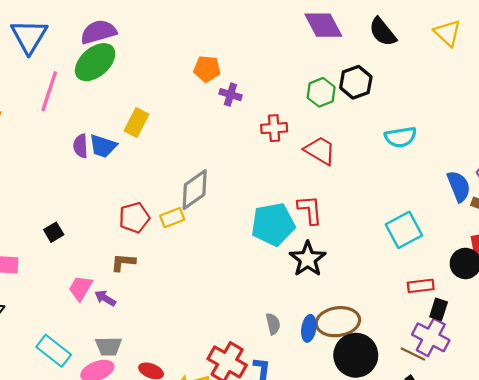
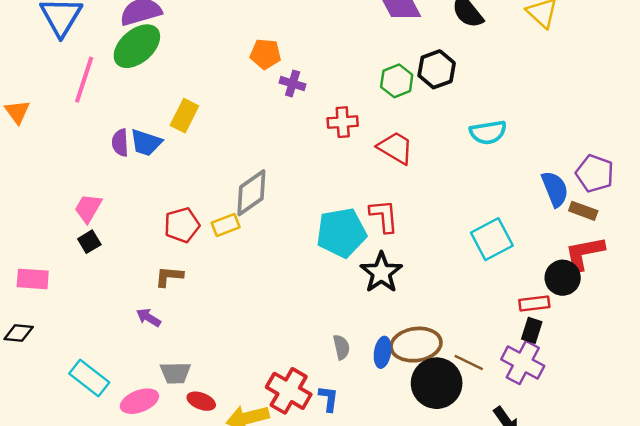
red rectangle: (421, 286) -> (534, 303), moved
pink trapezoid: (81, 288) -> (88, 208), moved
gray trapezoid: (109, 346) -> (175, 373), moved
brown line: (413, 354) -> (469, 363), moved

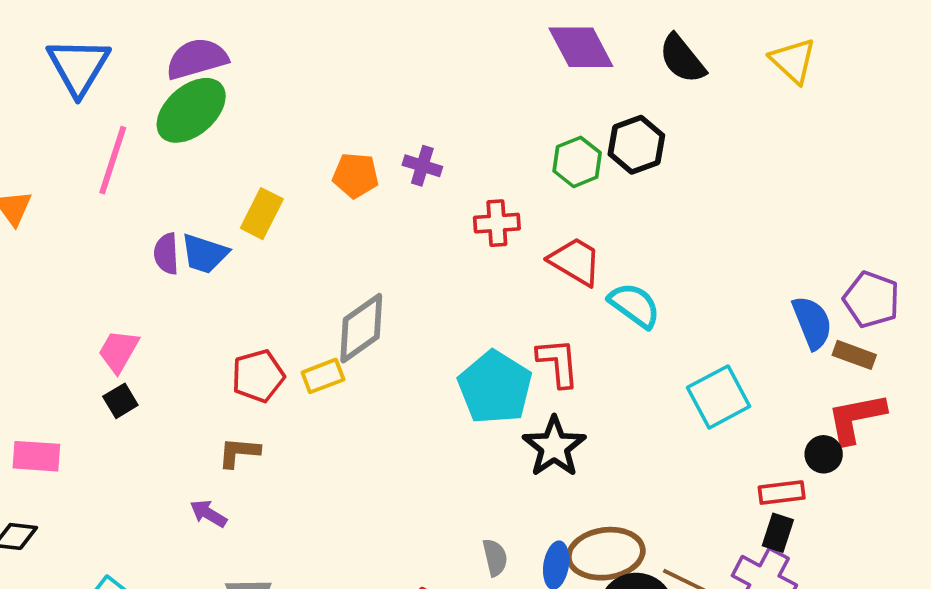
orange pentagon: (266, 54) -> (355, 175), moved
cyan semicircle: (488, 132) -> (634, 305), moved, turned -135
cyan pentagon: (341, 233) -> (495, 387), turned -30
black circle: (563, 278) -> (824, 454), size x0.7

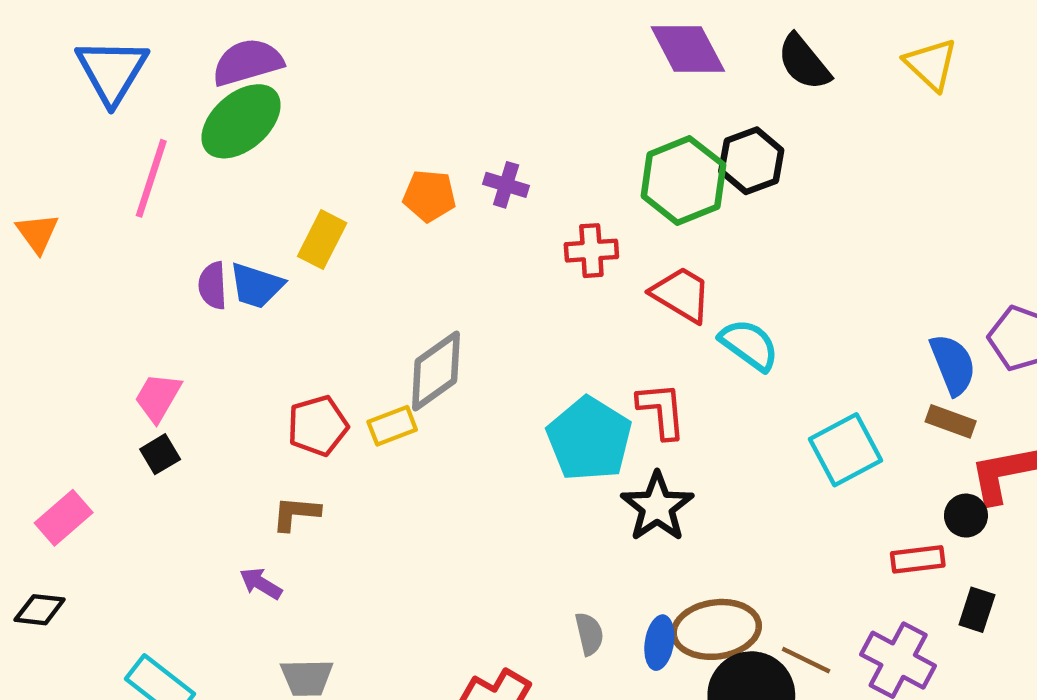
green hexagon: (577, 162) -> (683, 180), size x1.5
brown rectangle: (854, 355) -> (951, 421), moved
pink rectangle: (36, 456) -> (64, 518), turned -45
black rectangle: (778, 533) -> (977, 610), moved

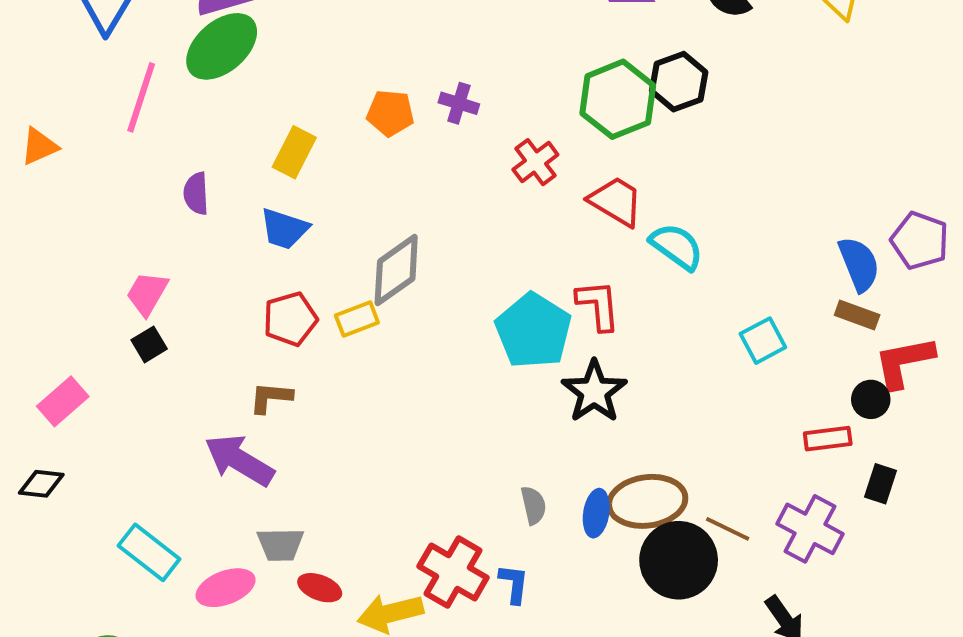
orange triangle: (37, 233) -> (39, 146), turned 42
red cross: (591, 251) -> (535, 162), turned -33
blue trapezoid: (256, 286) -> (284, 229), moved
cyan square: (846, 450) -> (763, 341), size x0.7
purple arrow: (261, 583) -> (239, 460), size x1.8

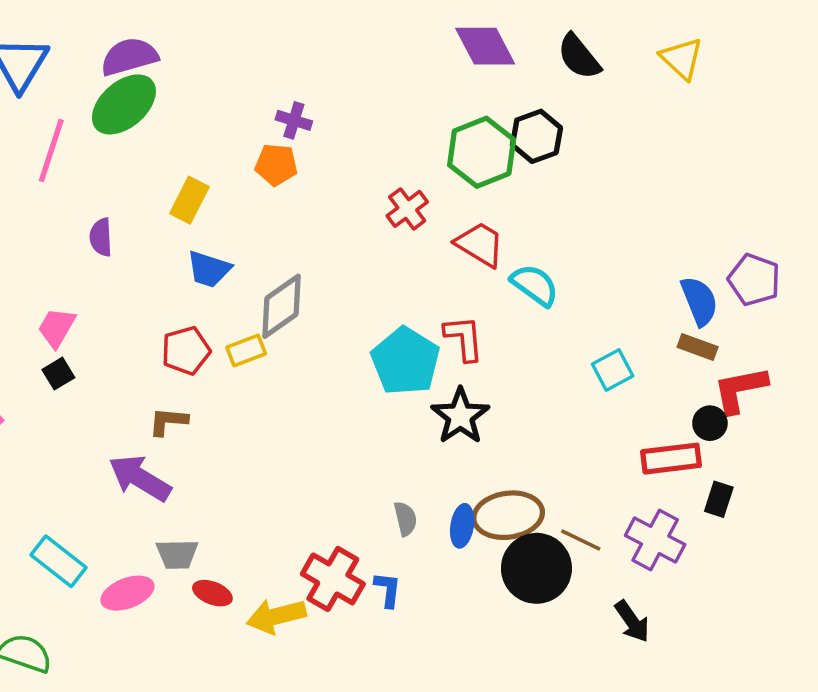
purple cross: (459, 103) -> (294, 120), moved
blue trapezoid: (284, 229) -> (209, 269), moved
red rectangle: (828, 439) -> (671, 459), size x1.4

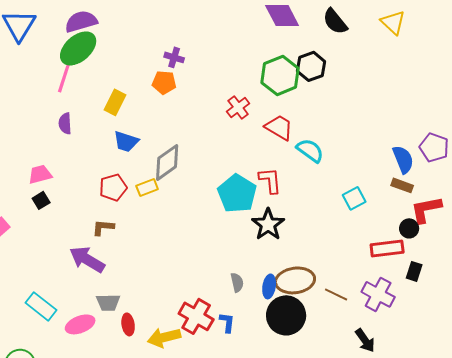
pink line: (51, 150) -> (65, 74), moved
pink trapezoid: (57, 328) -> (40, 174), turned 45
black circle: (536, 568) -> (286, 315), moved
red ellipse: (212, 593) -> (128, 324), turned 60

